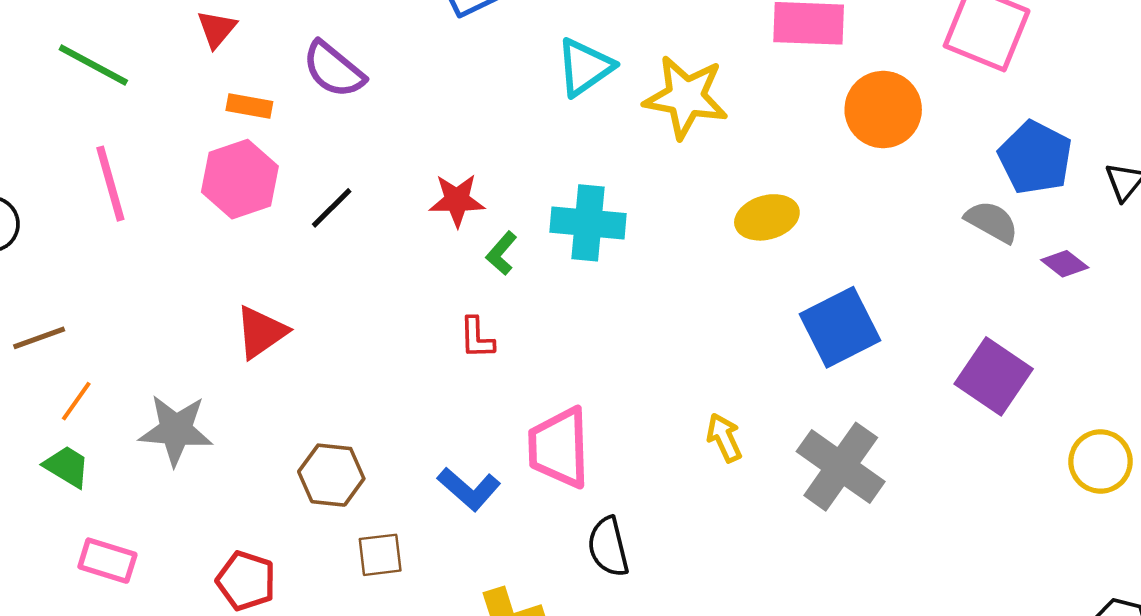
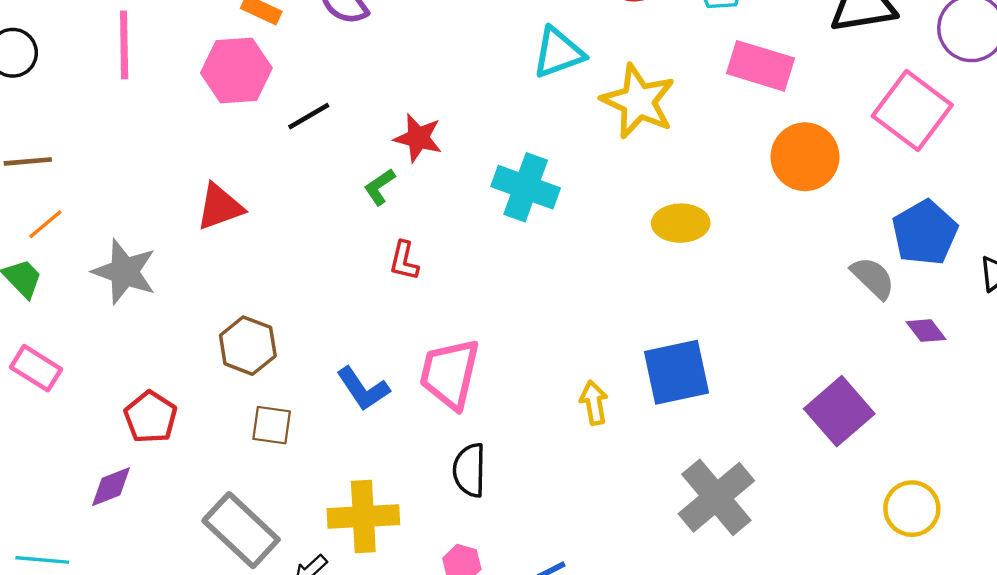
green L-shape: (502, 253) -> (380, 187), moved
blue square: (840, 327) -> (677, 372), moved
gray cross: (841, 467) -> (716, 497), moved

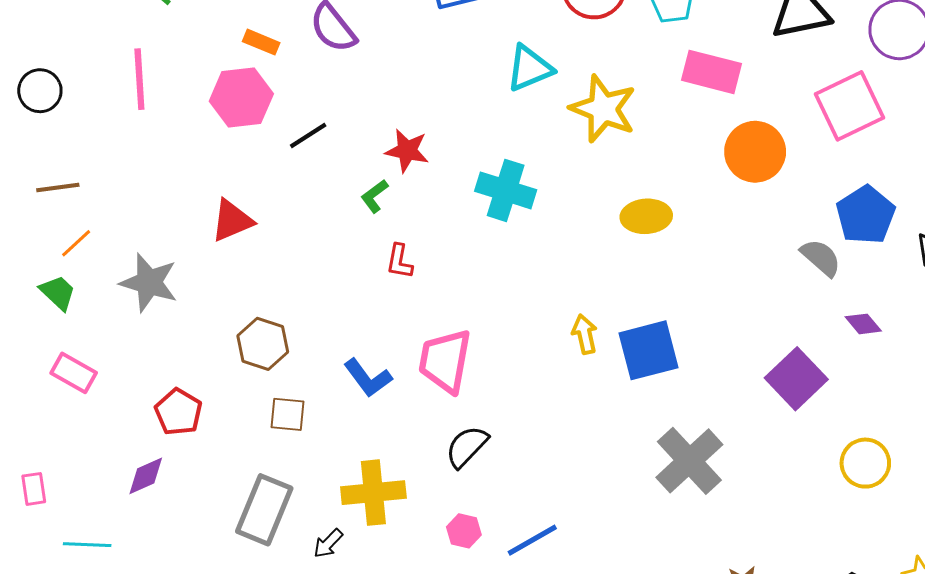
pink square: (912, 111) -> (849, 106), turned 30
purple diamond: (926, 331) -> (863, 324), moved
yellow arrow: (594, 403) -> (585, 334), moved
black semicircle: (469, 470) -> (467, 447), turned 45
gray rectangle: (241, 530) -> (264, 510), turned 72

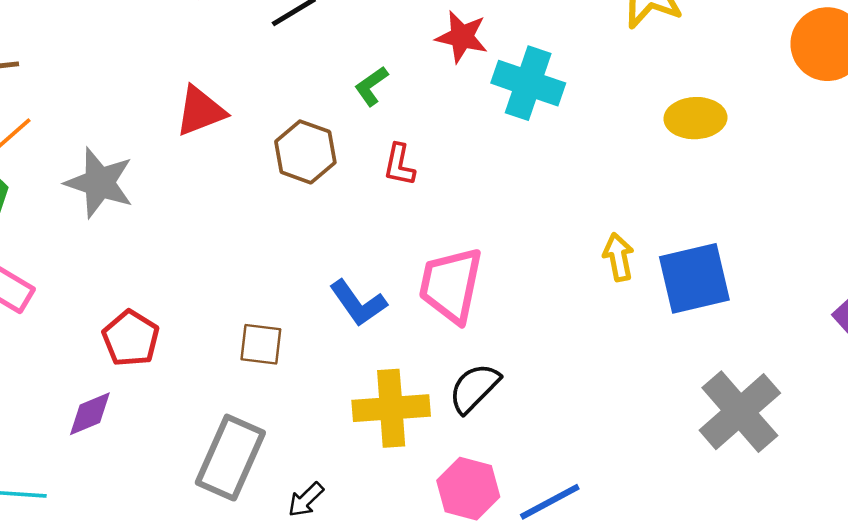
red star: (407, 151) -> (462, 37), moved
brown hexagon: (263, 344) -> (305, 152), moved
yellow cross: (373, 493) -> (391, 408), moved
pink hexagon: (464, 531) -> (468, 489), size x1.5

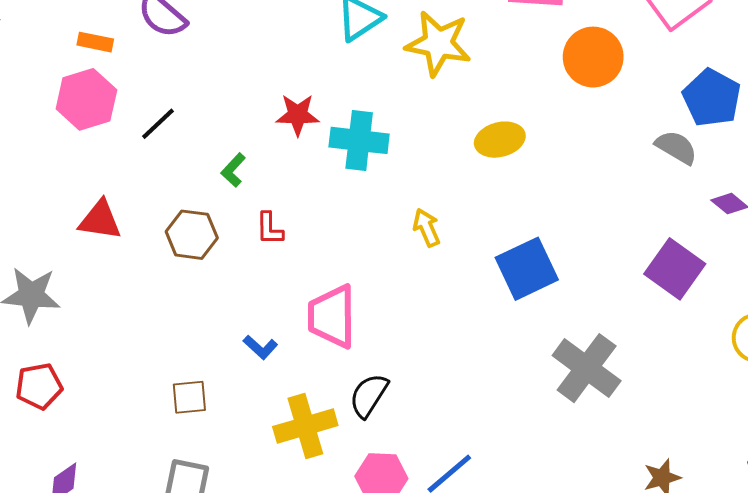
red triangle: (200, 111) -> (100, 220), turned 42
yellow arrow: (618, 257) -> (427, 228), moved
blue L-shape: (358, 303) -> (260, 347), size x0.7
red pentagon: (131, 338) -> (39, 386), moved, turned -30

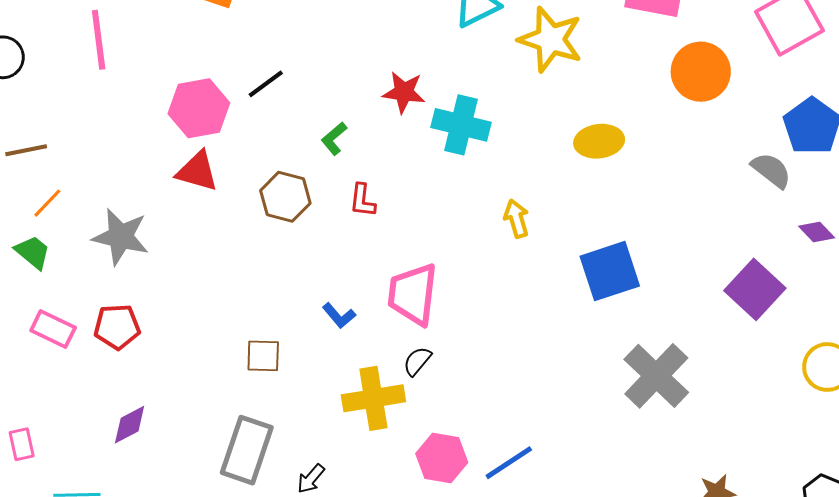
pink hexagon: (86, 99) -> (199, 108), moved
black semicircle: (369, 395) -> (417, 361), moved, size x0.7

